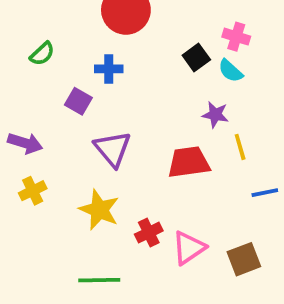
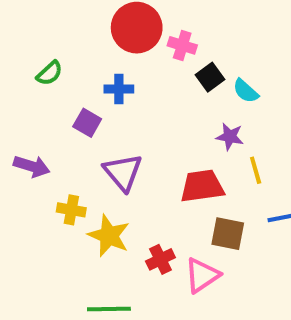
pink cross: (236, 37) -> (182, 45), moved
yellow cross: (33, 191) -> (71, 210), moved, turned 36
brown square: (244, 259) -> (228, 234), moved, turned 32

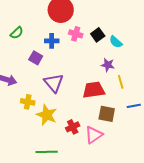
pink cross: (182, 45) -> (76, 34), moved

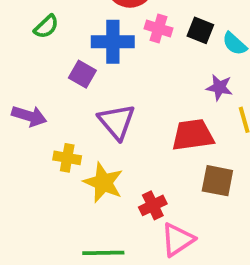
black square: (98, 35) -> (200, 30), turned -32
blue cross: (52, 41) -> (113, 42), size x1.5
pink triangle: (94, 135) -> (178, 240), moved

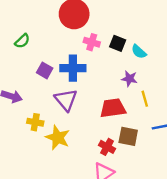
blue cross: (113, 42) -> (73, 68), moved
red cross: (153, 205) -> (107, 147), moved, turned -35

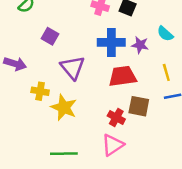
cyan semicircle: (139, 52) -> (165, 34), moved
blue cross: (73, 68) -> (111, 42), moved
yellow line: (145, 99) -> (166, 72), moved

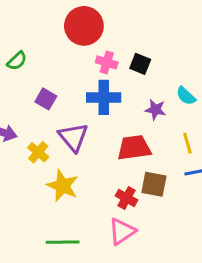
blue cross: (111, 42) -> (104, 97), moved
yellow cross: (40, 91) -> (38, 152), moved, turned 30

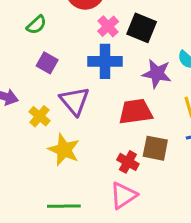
green semicircle: (17, 61) -> (36, 25), moved
pink cross: (107, 62) -> (108, 26), turned 30
black square: (140, 64) -> (142, 28), size x1.4
purple star: (155, 110) -> (157, 74), size x1.4

